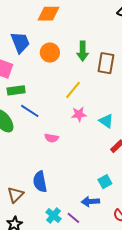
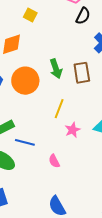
orange circle: (50, 53) -> (25, 81), size x1.4
pink semicircle: (52, 138) -> (54, 161), turned 72

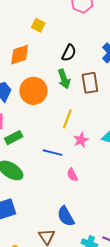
black semicircle: (83, 16) -> (69, 53), moved
blue line: (25, 142) -> (52, 153), moved
pink semicircle: (54, 161) -> (72, 175), moved

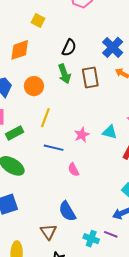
orange circle: (33, 91) -> (34, 86), size x0.7
yellow line: (67, 119) -> (45, 118), moved

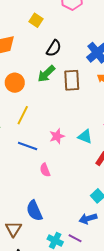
yellow square: (38, 20) -> (36, 20), moved
green arrow: (64, 74) -> (46, 74), turned 60

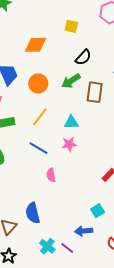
yellow square: (36, 20) -> (71, 26), turned -32
cyan triangle: (85, 137) -> (71, 122), moved, turned -35

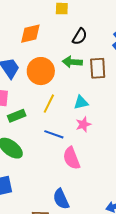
green arrow: (71, 81) -> (72, 62), turned 48
orange circle: (38, 83) -> (41, 71), size x1.4
pink semicircle: (51, 175) -> (71, 158), size x1.6

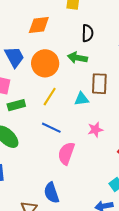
black semicircle: (80, 36) -> (87, 33), turned -36
brown rectangle: (98, 68) -> (99, 84), moved
pink star: (83, 124) -> (95, 130), moved
pink semicircle: (71, 158) -> (66, 153), turned 35

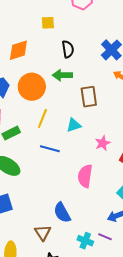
cyan triangle: (82, 99) -> (74, 125), moved
pink star: (95, 130) -> (103, 143), moved
pink semicircle: (66, 153) -> (85, 176), moved

